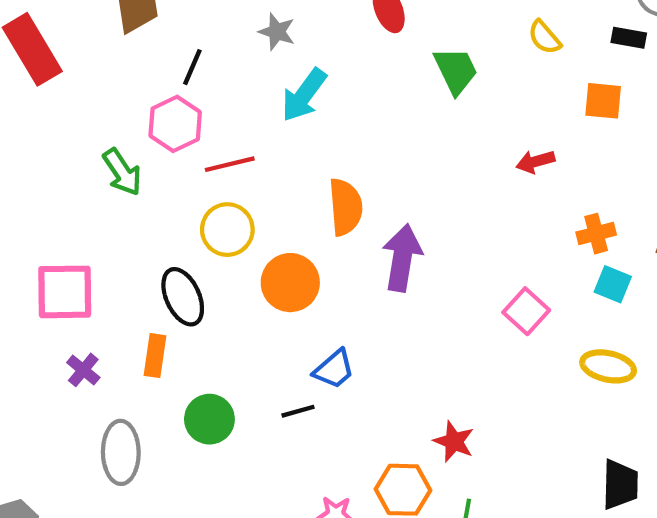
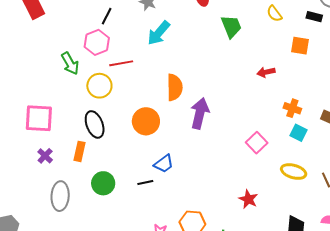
yellow circle: (227, 230) -> (99, 86), moved
orange cross: (596, 234) -> (292, 108), turned 30
red star: (454, 441) -> (248, 199), moved

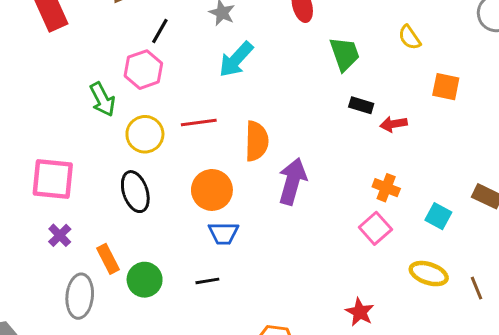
black rectangle: (314, 17) -> (361, 105), moved
red line: (121, 63) -> (199, 122), moved
orange cross: (292, 108) -> (386, 188), moved
orange rectangle: (79, 151) -> (108, 259), moved, turned -42
blue trapezoid: (164, 164) -> (223, 233), moved, turned 35

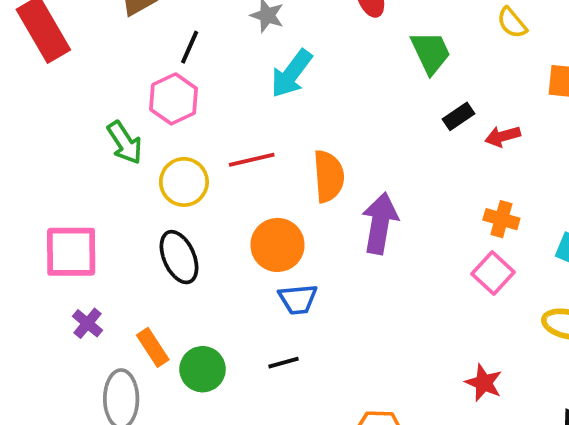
black rectangle: (361, 105) -> (459, 116), turned -45

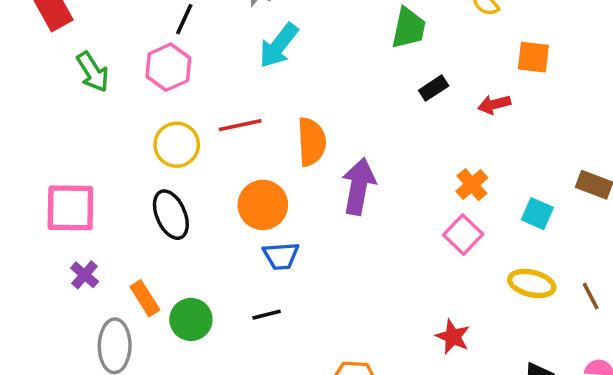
green trapezoid: (431, 52) -> (409, 28), turned 36
red arrow: (503, 136) -> (494, 104), moved
green arrow: (125, 143) -> (93, 72), moved
orange cross: (501, 219) -> (472, 185), turned 32

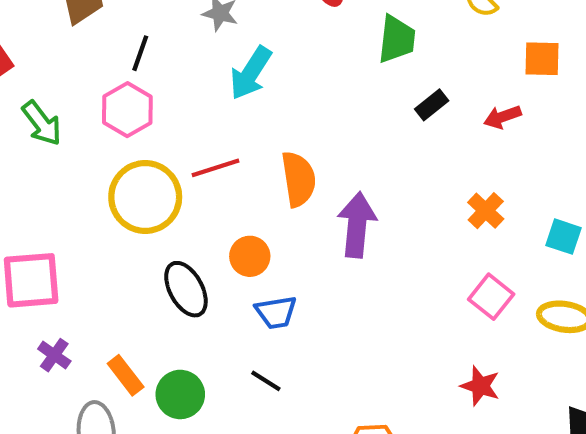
yellow circle: (177, 145) -> (145, 197), size x1.4
orange circle: (263, 205) -> (250, 256), size x0.7
black ellipse: (171, 215) -> (186, 289), moved
pink square: (463, 235) -> (491, 297), moved
black line: (267, 315) -> (266, 381), turned 52

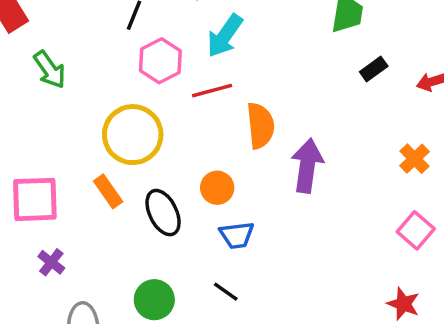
pink hexagon: (127, 110) -> (160, 61), moved
red line: (215, 168) -> (212, 91), moved
orange rectangle: (126, 375) -> (108, 191), moved

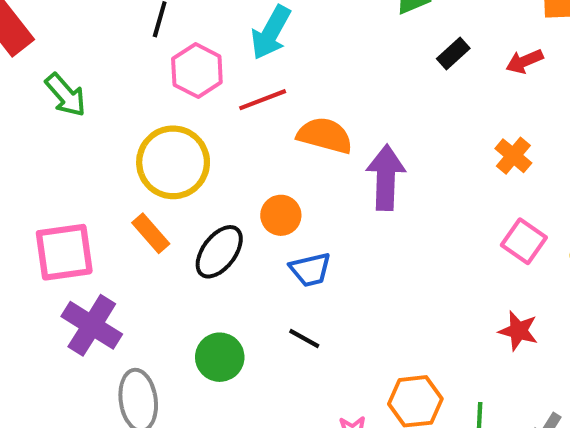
orange semicircle: (260, 126) -> (325, 135), turned -63
black ellipse: (163, 213) -> (219, 252), turned 69
purple cross: (51, 262) -> (92, 325), size x1.8

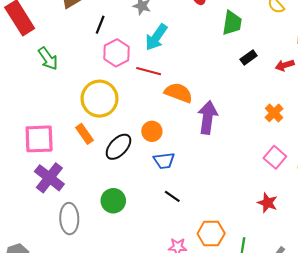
red line: (263, 100) -> (149, 71), turned 30
black line: (304, 339) -> (172, 196), moved

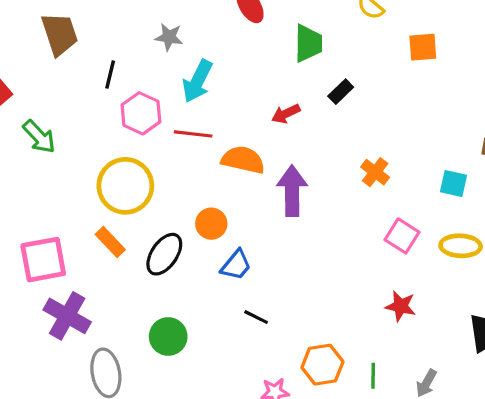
red arrow: (285, 65) -> (286, 114), moved
orange cross: (274, 113) -> (375, 172), moved
blue trapezoid: (164, 161) -> (236, 265), turned -35

